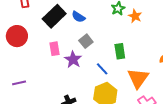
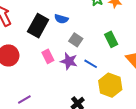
blue line: (102, 69) -> (91, 64), moved

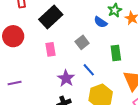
blue semicircle: (61, 19) -> (101, 22), moved
purple star: (69, 61) -> (66, 78), moved

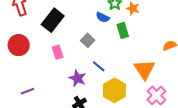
green rectangle: (116, 53) -> (123, 30), moved

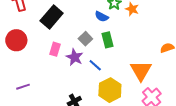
green rectangle: (123, 30) -> (107, 40), moved
pink rectangle: (58, 52) -> (55, 49), turned 32
purple star: (78, 78) -> (75, 57), moved

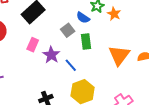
gray square: (85, 39) -> (68, 30), moved
orange triangle: (141, 71) -> (119, 55), moved

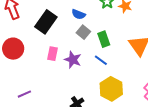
blue semicircle: (83, 18) -> (79, 14), moved
blue line: (71, 65) -> (101, 60), moved

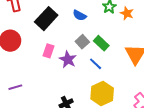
gray square: (83, 32) -> (82, 42), moved
green rectangle: (104, 39) -> (101, 43), turned -35

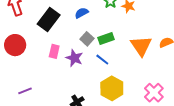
blue semicircle: (80, 15) -> (82, 13), turned 128
green rectangle: (101, 43) -> (106, 38), turned -56

